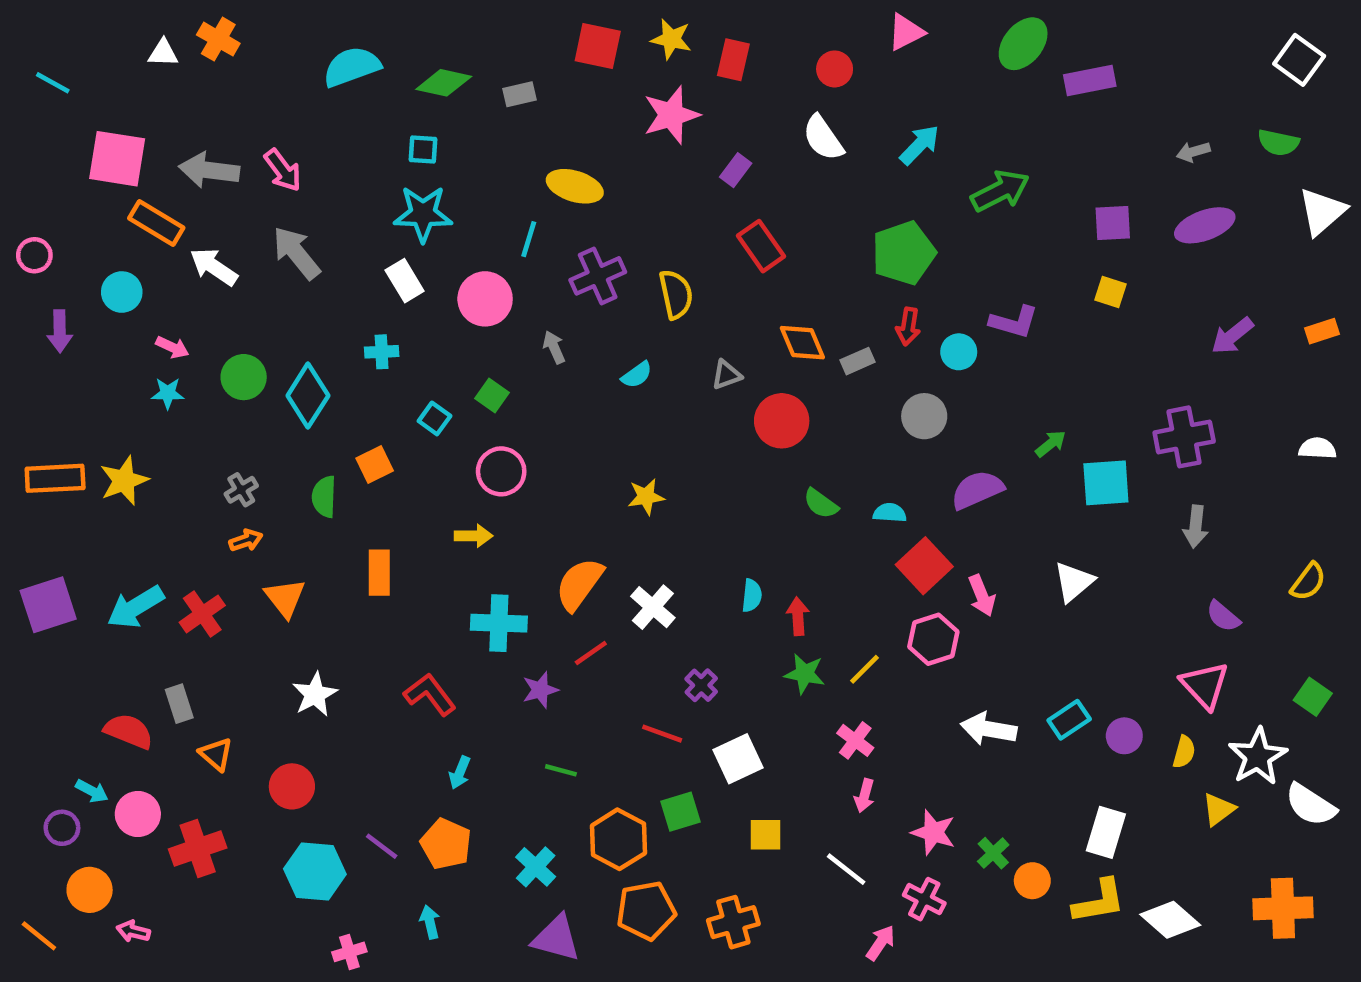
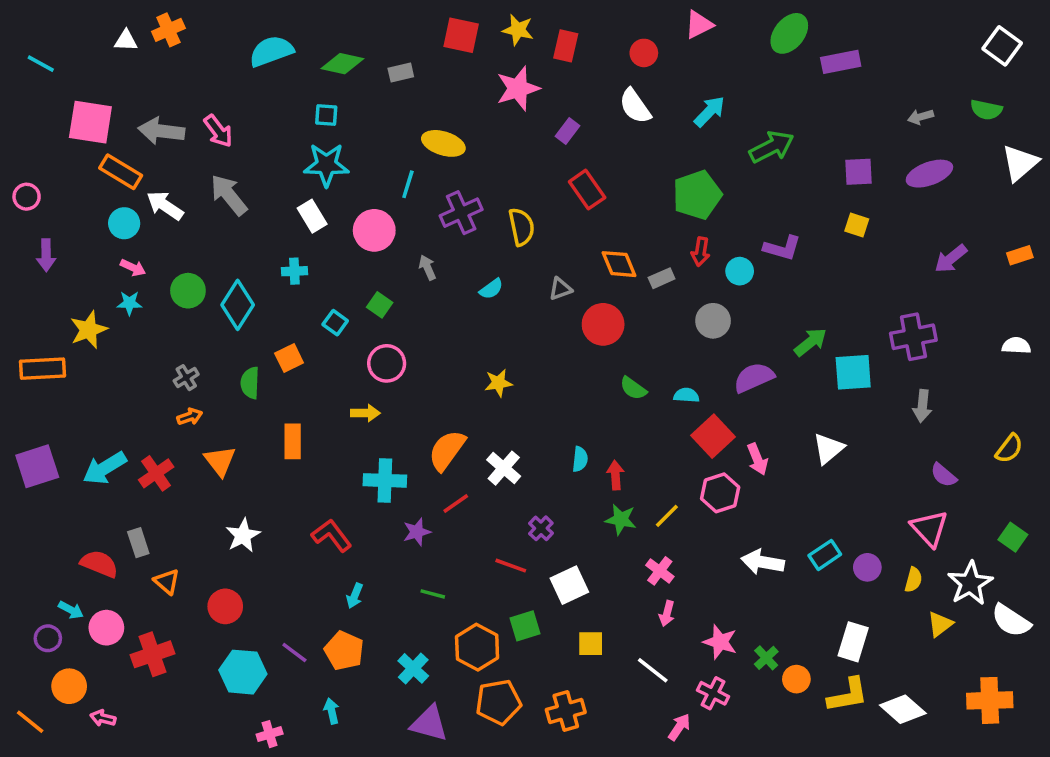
orange cross: (218, 39) -> (168, 30), turned 36
cyan circle: (122, 292) -> (124, 223), moved
green arrow: (1051, 444) -> (811, 342), size x1.4
yellow star: (124, 481) -> (89, 330), moved

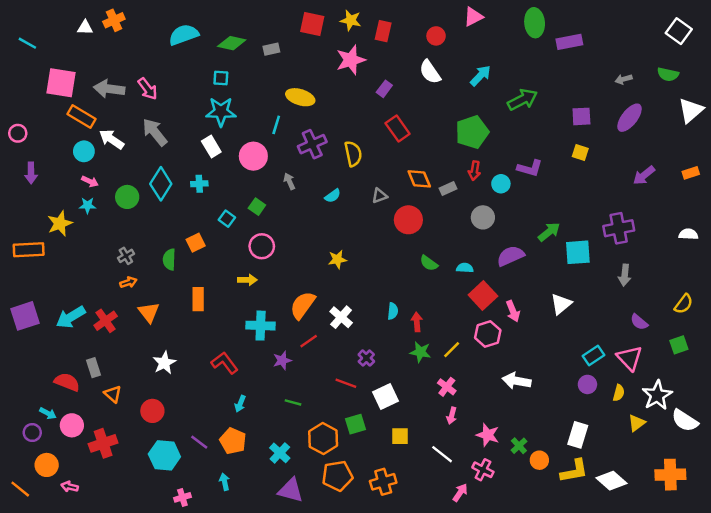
green ellipse: (789, 33) -> (535, 23), turned -44
purple ellipse: (929, 174) -> (630, 118), turned -32
cyan diamond: (238, 305) -> (161, 184), moved
green square: (1013, 537) -> (679, 345), moved, turned 36
cyan rectangle: (825, 555) -> (593, 356), moved

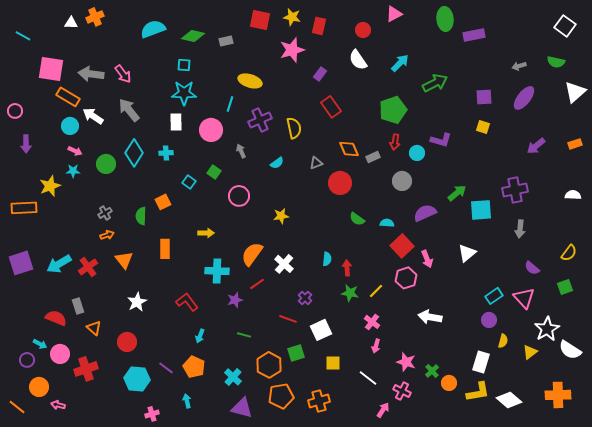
white rectangle: (211, 146) -> (176, 122), turned 30
pink circle: (262, 246) -> (239, 196), moved
yellow semicircle: (619, 393) -> (503, 341), moved

